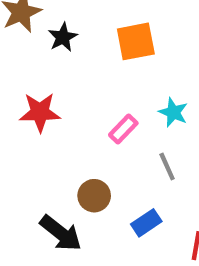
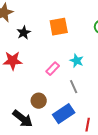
black star: (63, 37) -> (24, 33), moved
blue rectangle: (146, 223) -> (64, 114), size x1.5

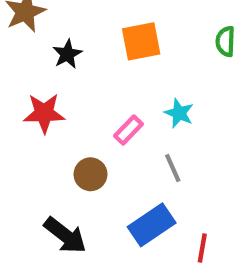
brown circle: (39, 101) -> (90, 174), moved

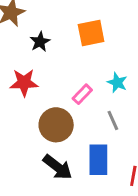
brown circle: (90, 174) -> (56, 125), size x1.5
blue rectangle: (152, 225) -> (98, 160), turned -56
black arrow: (65, 235) -> (58, 167), moved

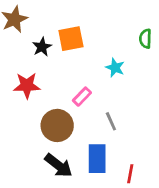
orange square: (91, 33) -> (71, 39), moved
cyan star: (117, 83) -> (115, 68), moved

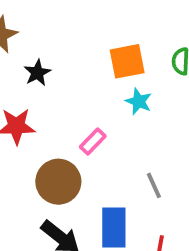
orange square: (71, 39) -> (127, 61), moved
gray line: (111, 121) -> (154, 185), moved

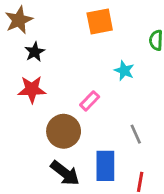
orange square: (127, 61) -> (100, 21), moved
black star: (37, 73) -> (35, 52), moved

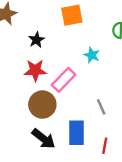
black star: (35, 52) -> (36, 40), moved
red star: (32, 89) -> (35, 70), moved
pink rectangle: (90, 101) -> (64, 80), size x1.5

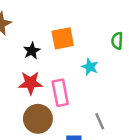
orange square: (72, 15) -> (63, 38), moved
pink rectangle: (64, 80) -> (60, 93), turned -55

